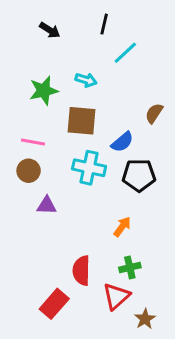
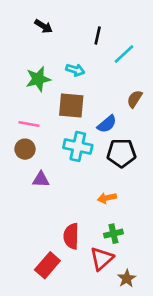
black line: (104, 24) -> (98, 35), moved
cyan line: (125, 53) -> (124, 54), moved
orange arrow: (122, 227) -> (107, 198), turned -138

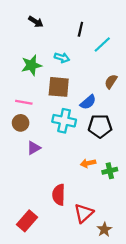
purple triangle: (41, 179) -> (34, 148), turned -32
green cross: (113, 234) -> (110, 171), moved
red rectangle: (47, 265) -> (27, 221), moved

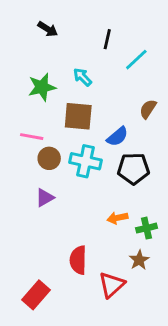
cyan arrow: (62, 58) -> (83, 77), turned -152
brown circle: (21, 123) -> (49, 158), moved
brown star: (104, 230) -> (139, 260), moved

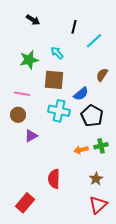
brown circle: (49, 158) -> (18, 115), moved
black pentagon: (133, 169) -> (92, 116), turned 30
green cross: (146, 228) -> (101, 146), moved
red triangle: (112, 285) -> (98, 205), moved

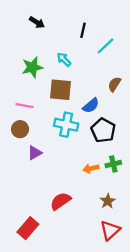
red semicircle: (54, 179) -> (61, 201), turned 54

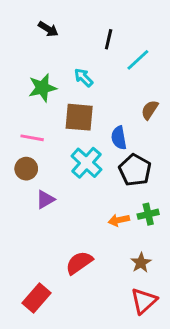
blue semicircle: (91, 106) -> (119, 138), turned 120
cyan cross: (66, 125) -> (86, 163), turned 30

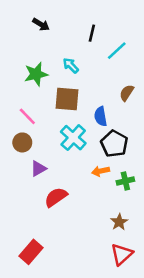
pink line: (32, 138) -> (27, 116), turned 36
orange arrow: (119, 220) -> (101, 171), moved
red semicircle: (79, 263) -> (56, 197), moved

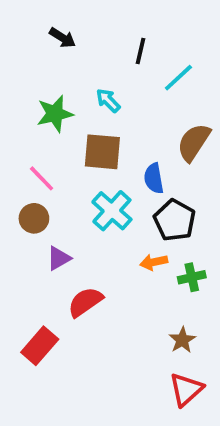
brown semicircle: (127, 93) -> (194, 142), size x1.5
red rectangle: (31, 252) -> (40, 346), moved

